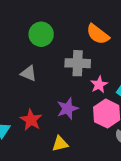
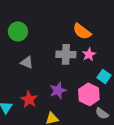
green circle: (41, 34) -> (18, 31), moved
pink star: (99, 85) -> (89, 54), moved

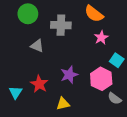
gray cross: (66, 54) -> (61, 25), moved

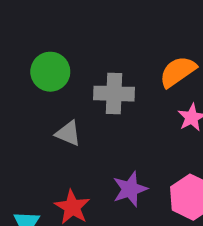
orange semicircle: (94, 14) -> (178, 72), turned 108

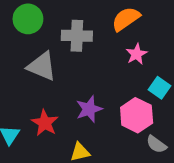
gray triangle: (68, 133) -> (42, 66), size x1.5

